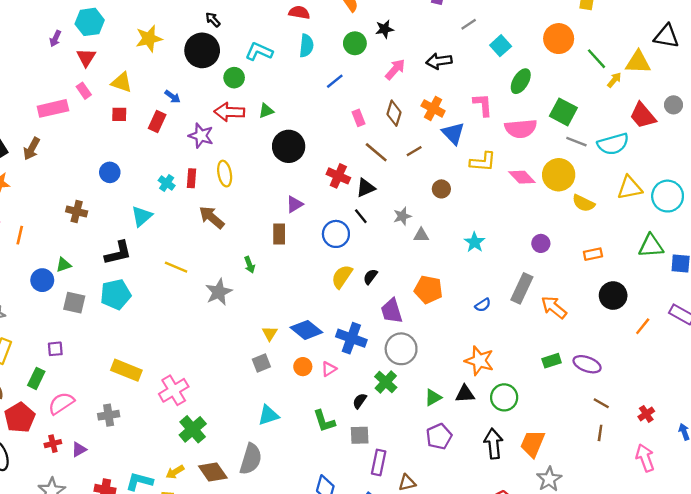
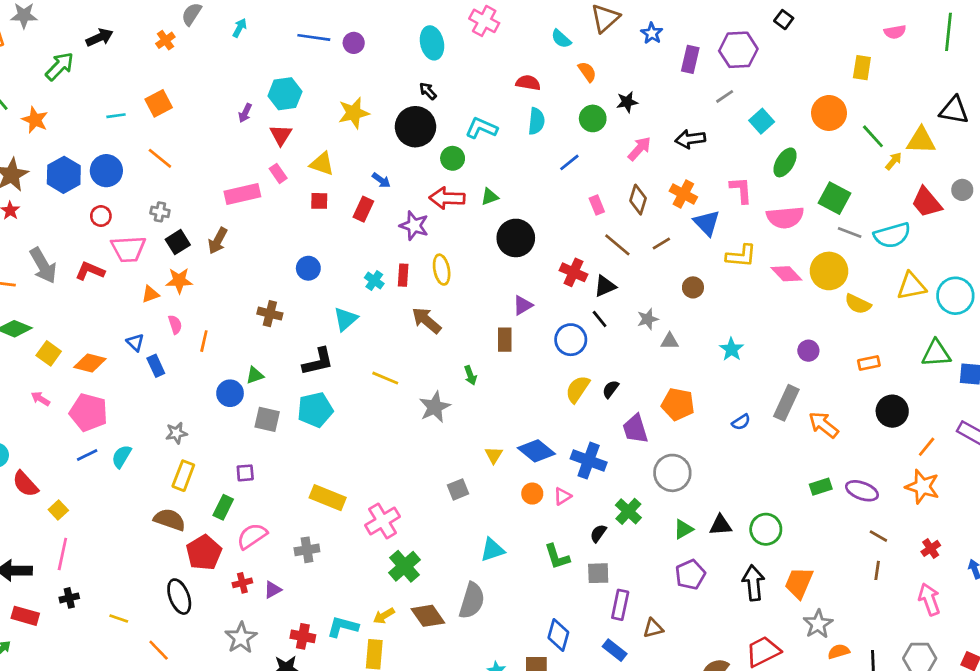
gray circle: (401, 349) -> (672, 473), moved
orange star: (479, 361) -> (922, 487), moved
gray square: (261, 363) -> (458, 489), moved

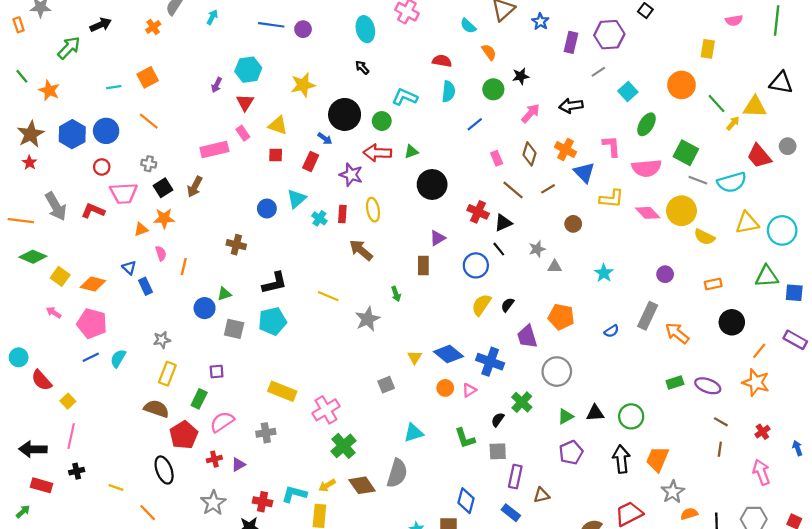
black circle: (415, 127) -> (345, 114), moved
cyan triangle: (345, 319) -> (296, 199), moved

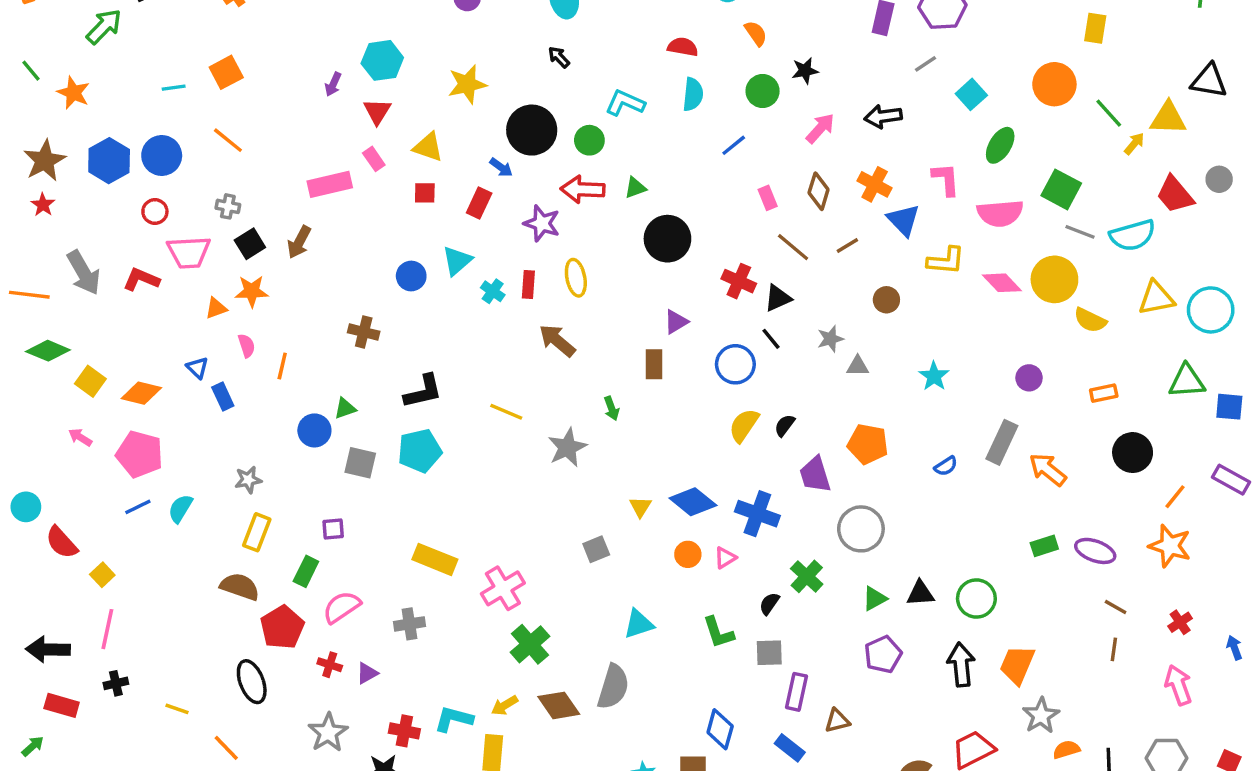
red cross: (214, 459) -> (330, 665), turned 32

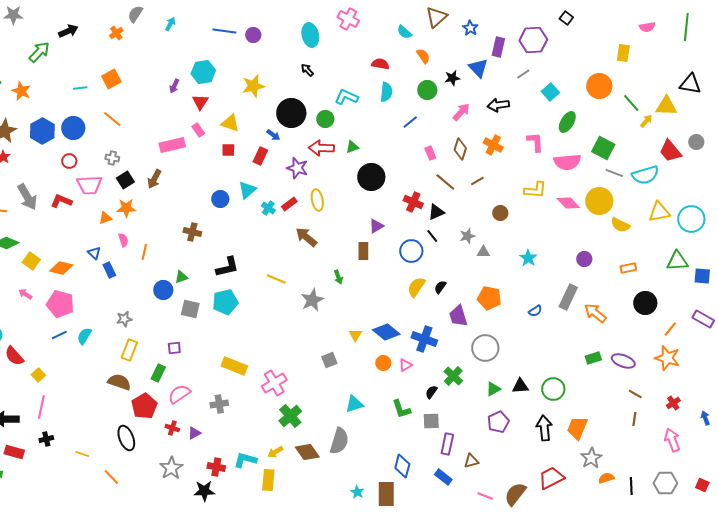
blue triangle: (903, 220) -> (478, 68), moved
red rectangle: (528, 284) -> (289, 204), turned 49

